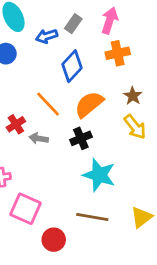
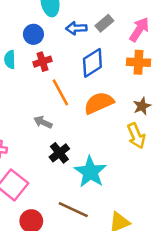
red cross: (16, 124) -> (42, 62), moved
black cross: (81, 138) -> (59, 153), moved, turned -30

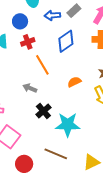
orange semicircle: (99, 103) -> (74, 82), moved, size x0.6
cyan star: (90, 172) -> (68, 125), turned -30

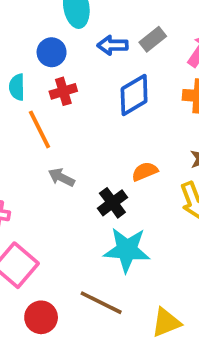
orange line: (42, 65) -> (40, 129), moved
black cross: (43, 111) -> (112, 203), moved

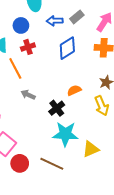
red circle: (41, 317) -> (20, 163), moved
yellow triangle: (166, 322) -> (91, 149), moved

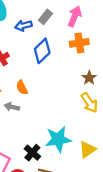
orange semicircle: (74, 90) -> (22, 87), moved, turned -80
black cross: (57, 108) -> (32, 153), moved

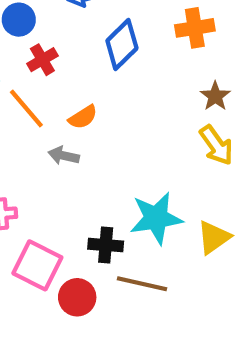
orange semicircle: (22, 87) -> (83, 117), turned -96
black cross: (32, 153) -> (106, 245), turned -35

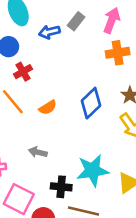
blue diamond: (122, 45) -> (91, 103), moved
gray arrow: (64, 156) -> (38, 152), moved

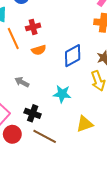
red cross: (23, 72) -> (33, 27), moved
cyan star: (93, 170) -> (62, 94), moved, size x0.7

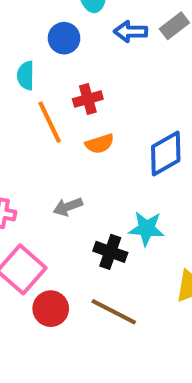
gray arrow: (22, 82) -> (68, 207), turned -48
black cross: (33, 113) -> (110, 252), moved

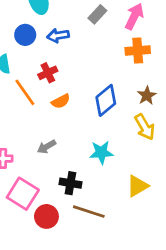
blue arrow: (131, 32) -> (58, 36), moved
black cross: (110, 252) -> (70, 183), moved

